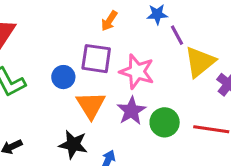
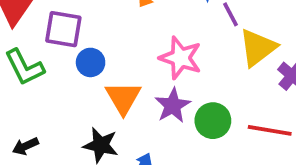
purple square: (96, 59) -> (63, 29), moved

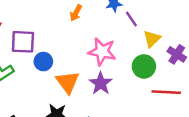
yellow triangle: (258, 48) -> (152, 39), size x0.7
green circle: (213, 121) -> (144, 66), moved

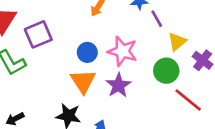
purple square: (23, 42) -> (38, 34), turned -30
blue circle: (43, 62) -> (87, 52), moved
red line: (166, 92) -> (188, 100), turned 32

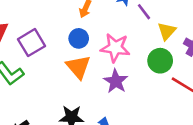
blue circle: (87, 52) -> (79, 38), moved
orange triangle: (83, 81) -> (78, 67), moved

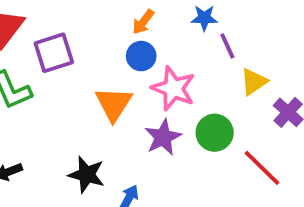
blue circle: (79, 38) -> (141, 56), moved
green circle: (160, 61) -> (215, 133), moved

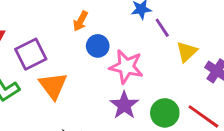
orange arrow: (143, 22) -> (80, 21), moved
orange triangle: (114, 104) -> (53, 86), moved
green circle: (215, 133) -> (165, 113), moved

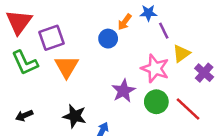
orange arrow: (80, 21) -> (125, 22), moved
pink star: (126, 67) -> (155, 68), moved

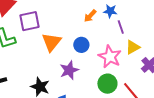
blue circle: (108, 39) -> (81, 45), moved
orange triangle: (67, 67) -> (51, 42), moved
purple star: (124, 91) -> (69, 70), moved

